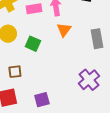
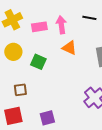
orange triangle: (64, 30) -> (69, 48), turned -42

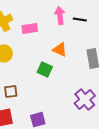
pink arrow: (61, 25) -> (60, 16), moved
green square: (38, 62) -> (45, 70), moved

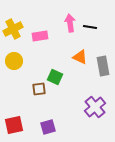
orange triangle: (60, 50) -> (80, 57), moved
brown square: (11, 92) -> (39, 89), moved

